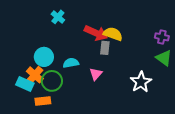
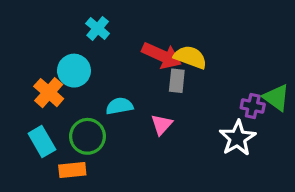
purple cross: (162, 37) -> (253, 106), moved
cyan circle: (44, 57) -> (74, 71), moved
orange cross: (35, 75) -> (49, 93), moved
cyan rectangle: (25, 84) -> (42, 141), turned 36

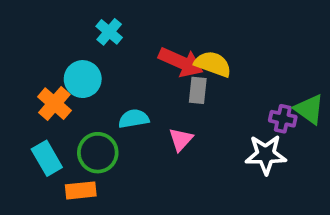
white star: (238, 138) -> (266, 155), turned 30

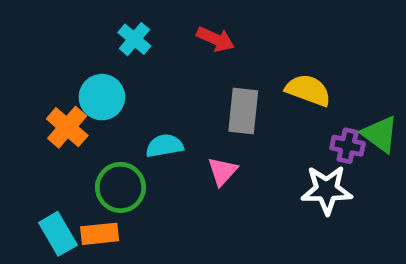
red arrow: (181, 62) -> (215, 39), moved, size x0.7
yellow semicircle: (213, 64) -> (308, 90), moved
gray rectangle: (198, 90) -> (243, 111), size x1.4
cyan rectangle: (47, 158) -> (58, 234), moved

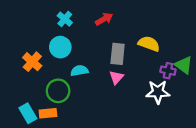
red arrow: (215, 39) -> (104, 19), turned -54
cyan circle: (102, 97) -> (60, 47), moved
pink triangle: (222, 171) -> (116, 77), moved

